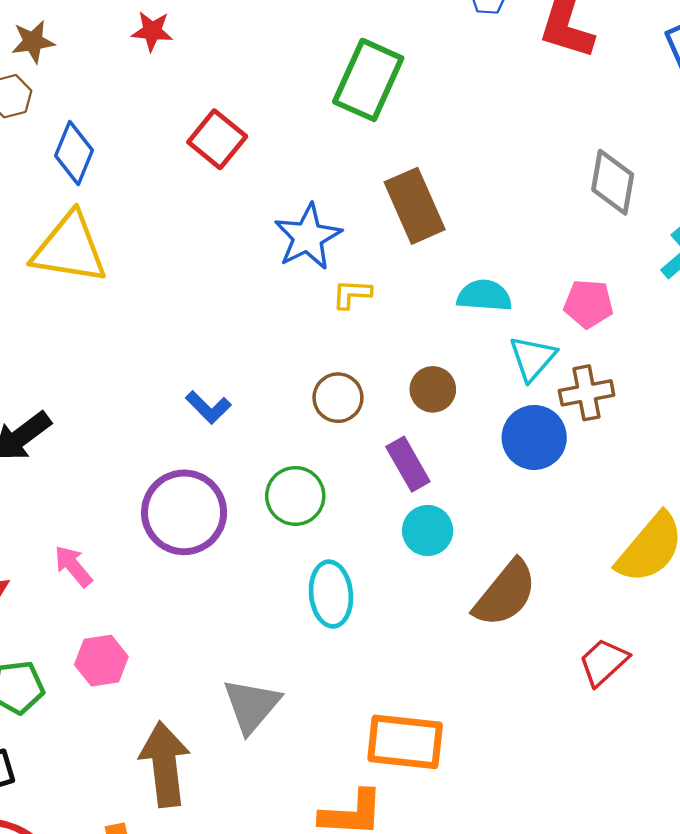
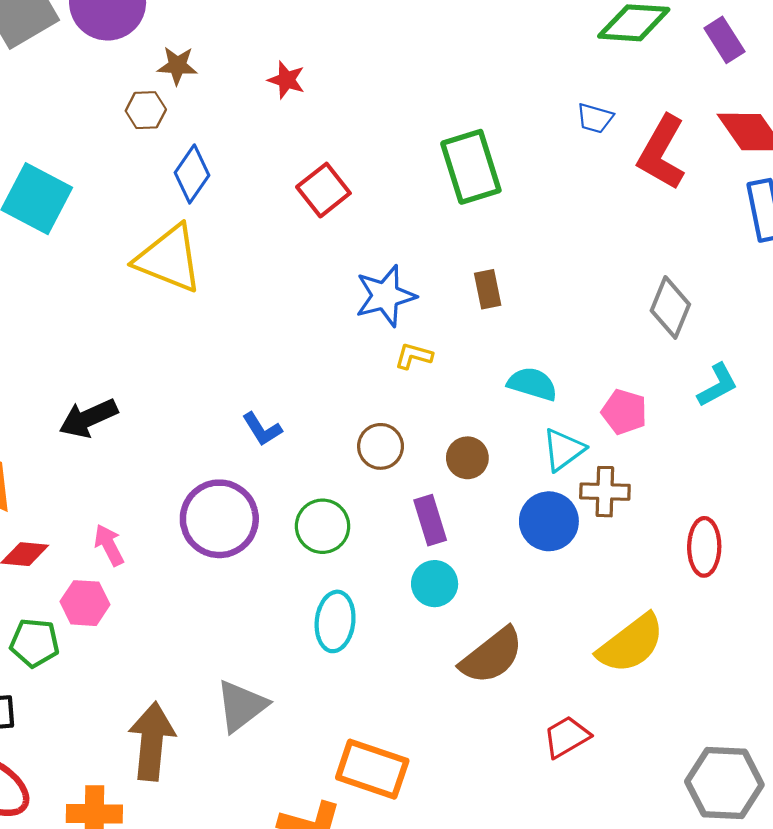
green rectangle: (368, 80) -> (471, 167), turned -54
brown rectangle: (415, 206) -> (488, 289), size x0.6
pink hexagon: (101, 661) -> (85, 603), moved

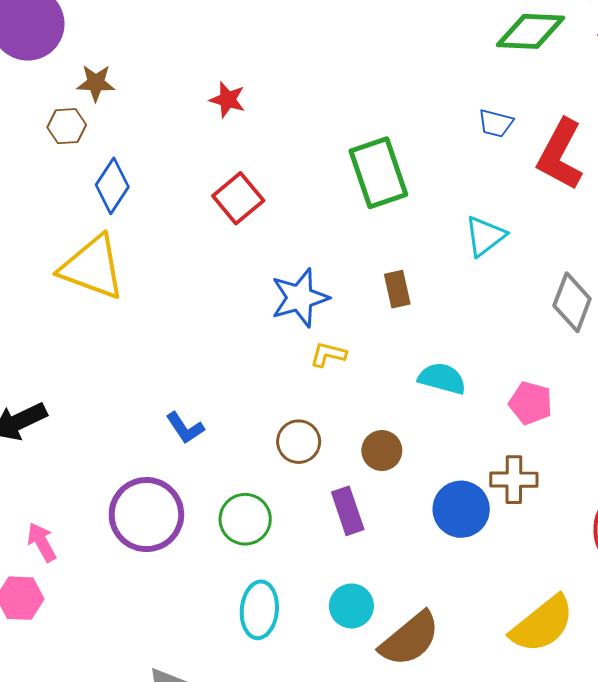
red star: (286, 80) -> (227, 100), moved
cyan triangle: (563, 450) -> (485, 236), moved
cyan circle: (435, 584) -> (351, 606), moved

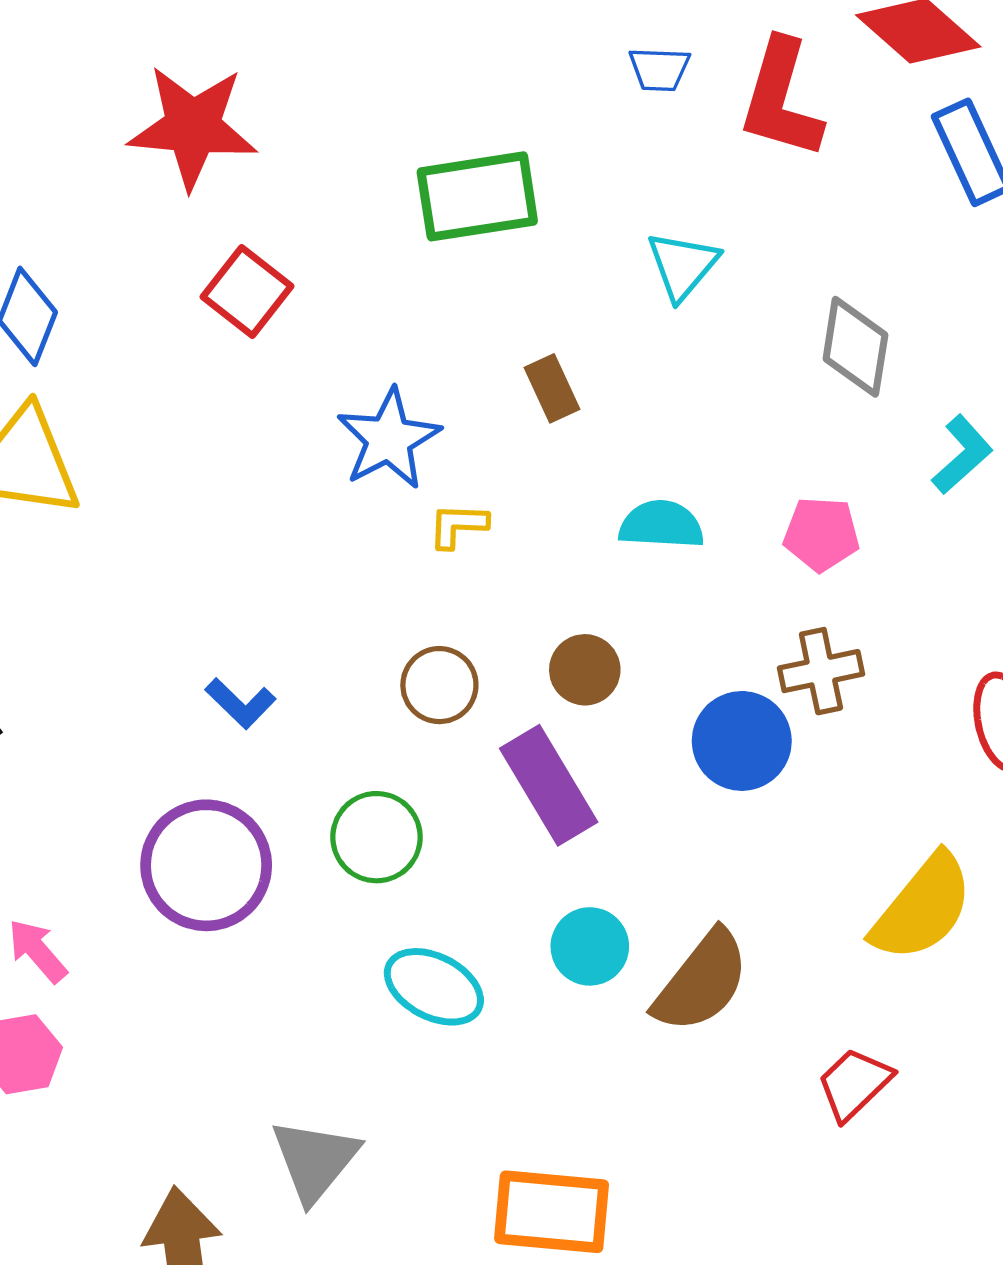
red star: (227, 100) -> (193, 127), size x2.0
green rectangle: (378, 173) -> (477, 196), turned -68
purple rectangle: (348, 511) -> (549, 785), size x1.4
cyan ellipse: (259, 610) -> (434, 987), turned -56

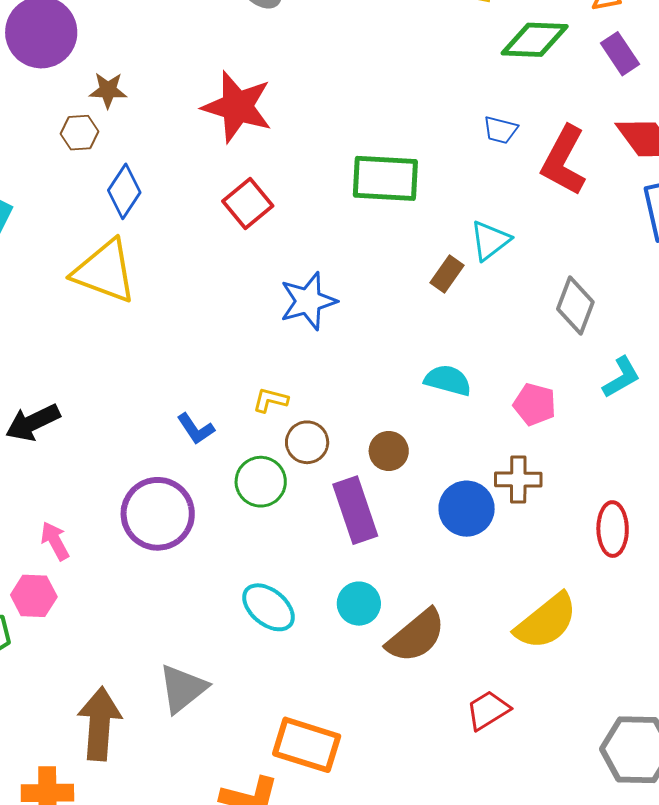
brown rectangle: (552, 388) -> (447, 274), moved, turned 48
yellow L-shape: (458, 525) -> (270, 400), moved
green circle: (377, 837) -> (261, 482), moved

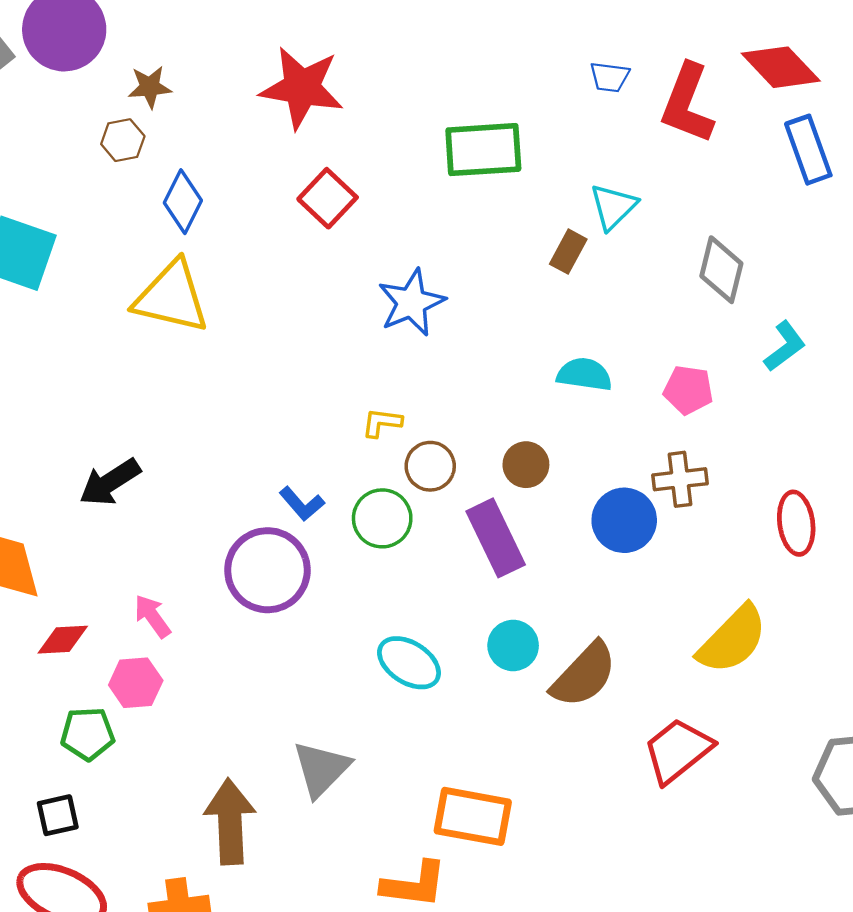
blue L-shape: (196, 429) -> (302, 504), moved
red trapezoid: (488, 710) -> (678, 751), size x1.4

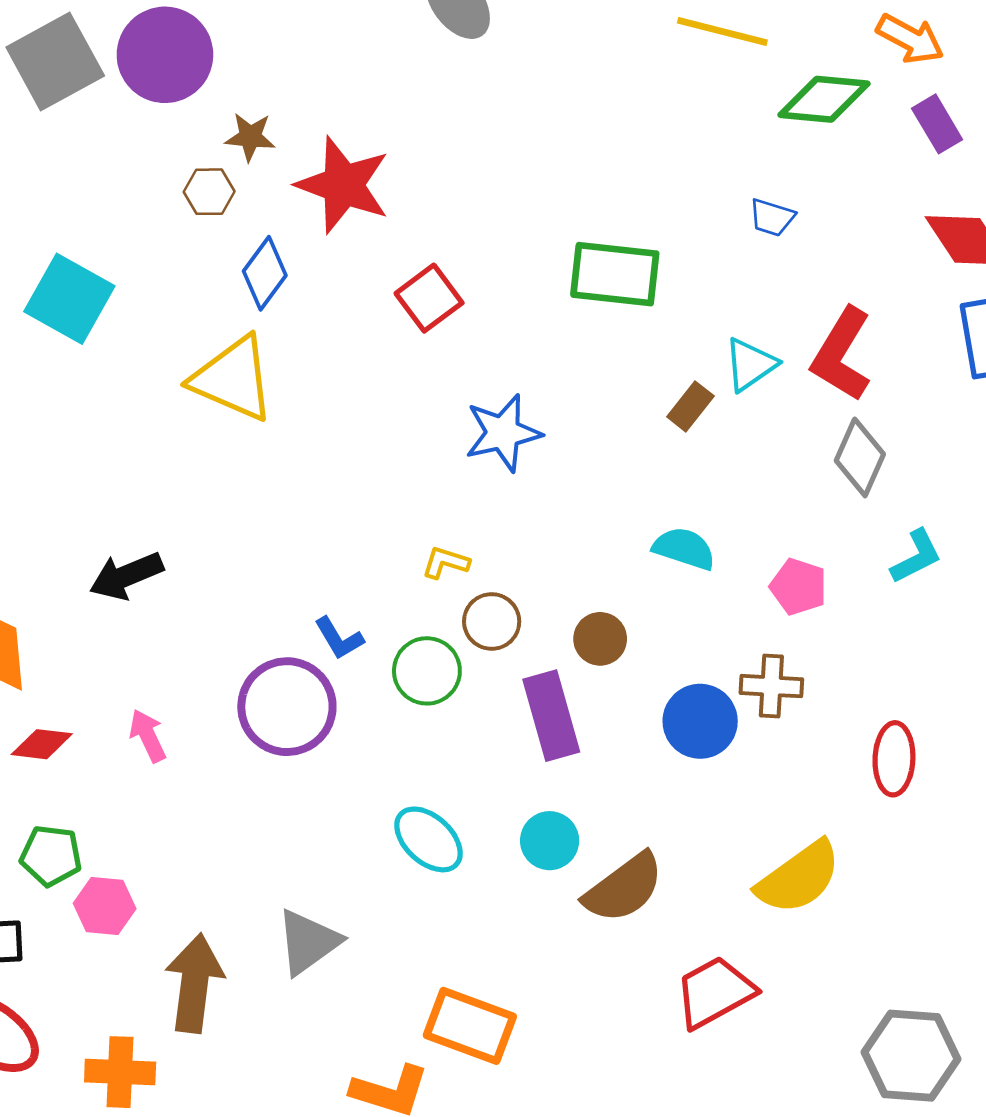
red star: (302, 88) -> (343, 185), moved
red L-shape: (687, 104) -> (842, 354), moved
pink hexagon: (136, 683) -> (105, 906), moved

